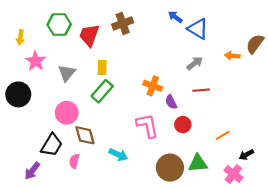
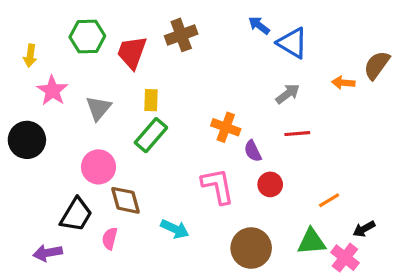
green triangle: (198, 163) -> (312, 242), moved
purple arrow: (32, 171) -> (48, 253), turned 42

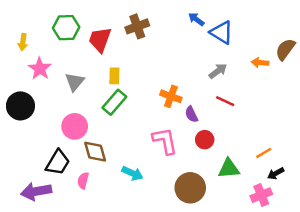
red line: (297, 134) -> (225, 101), turned 30
orange line: (329, 200) -> (264, 153), moved
green triangle: (312, 242) -> (229, 169), moved
purple arrow: (48, 253) -> (36, 191), size x1.4
pink cross: (345, 258) -> (261, 195), turned 30

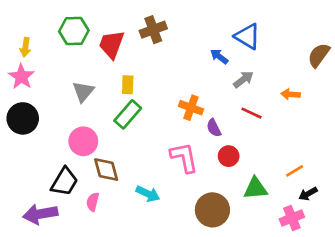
blue arrow: (196, 19) -> (219, 57), moved
orange arrow: (260, 63) -> (291, 94), moved
pink star: (40, 69) -> (21, 77), moved

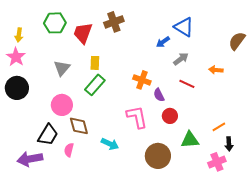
blue arrow: (219, 57) -> (163, 42), turned -72
black arrow: (308, 194) -> (229, 144), turned -64

